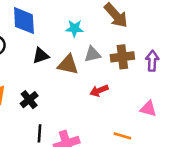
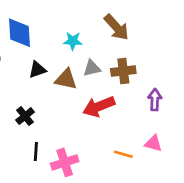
purple arrow: (152, 61) -> (155, 100), moved
red arrow: (99, 91) -> (99, 106), size x1.6
pink triangle: (148, 109) -> (153, 143), moved

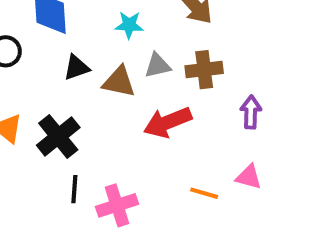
black cross: (25, 116) -> (58, 136), size x1.5

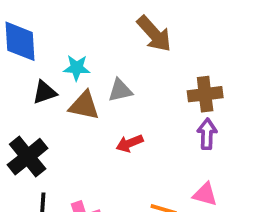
cyan star: (129, 25) -> (77, 68), moved
brown cross: (204, 70) -> (205, 94), moved
red arrow: (168, 122) -> (130, 143), size x0.6

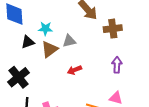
brown cross: (205, 94) -> (113, 29), moved
brown triangle: (84, 106) -> (50, 49), turned -48

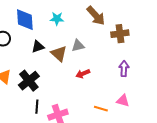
cyan star: (45, 29) -> (57, 19), moved
brown triangle: (50, 49) -> (59, 54), turned -42

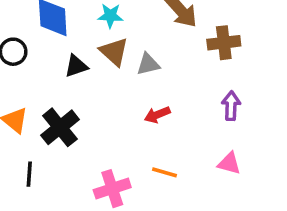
brown triangle: (59, 54) -> (114, 52), moved
black line: (37, 107) -> (29, 174), moved
orange line: (101, 109) -> (164, 172), moved

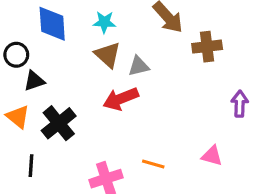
black triangle: (76, 66) -> (34, 81), moved
purple arrow: (231, 106) -> (240, 104), moved
red arrow: (157, 115) -> (121, 99), moved, size x1.5

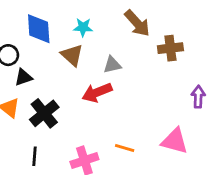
brown triangle: (108, 55) -> (72, 55), moved
pink triangle: (212, 156) -> (175, 141), size x1.5
black line: (31, 166) -> (35, 156), moved

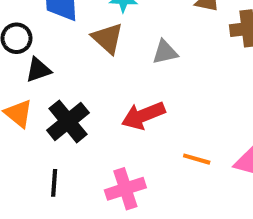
red arrow: (97, 93) -> (143, 115), moved
orange line: (125, 148) -> (197, 159), moved

